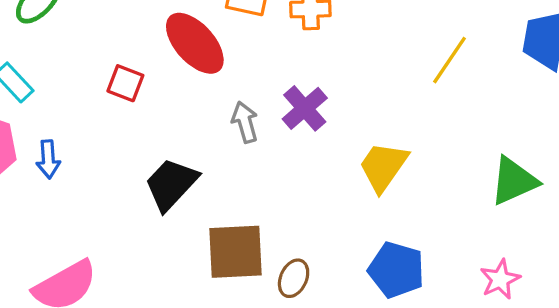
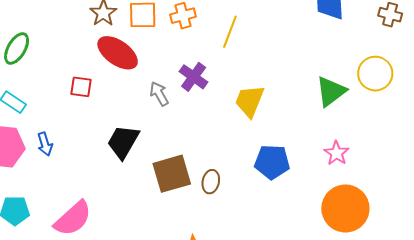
yellow line: (450, 60) -> (230, 32), moved

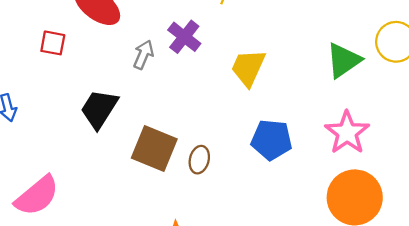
gray arrow: (159, 94) -> (143, 55), turned 50
pink star: (336, 153) -> (347, 133), size x1.5
brown square: (172, 174) -> (154, 149), turned 36

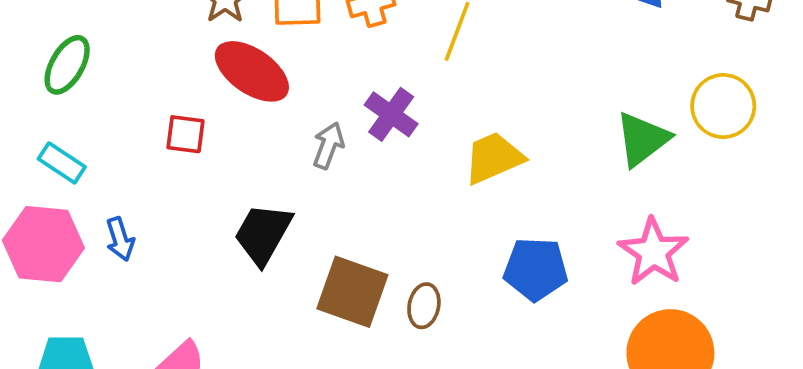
yellow trapezoid: (248, 68) -> (494, 158), turned 45

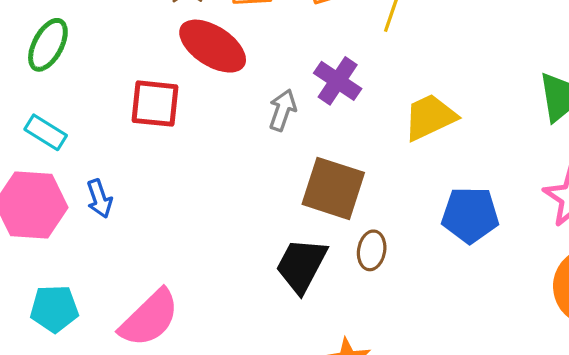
red square: (185, 134) -> (155, 104), size x1.4
black trapezoid: (263, 234) -> (301, 265), moved
brown square: (352, 292) -> (333, 188), moved

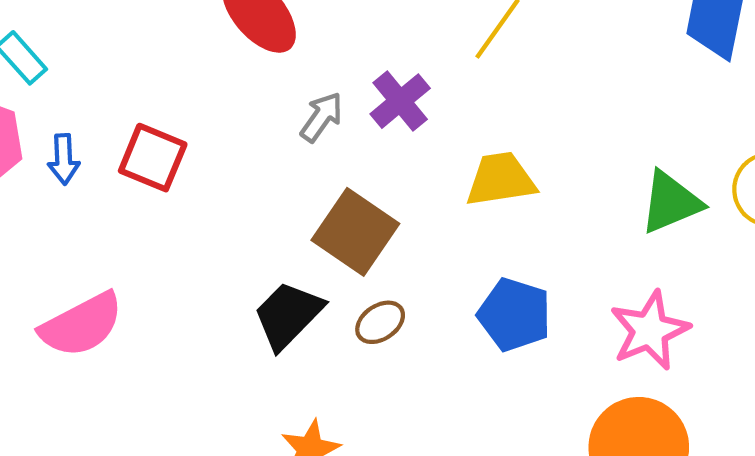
red square: (155, 104) -> (153, 158), moved
brown ellipse: (372, 250) -> (380, 322), turned 30

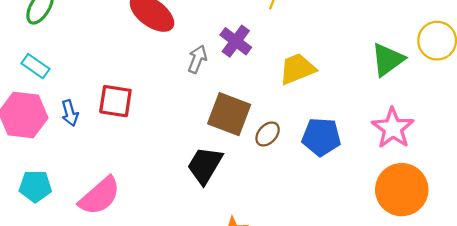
brown ellipse: (380, 322) -> (268, 134), moved

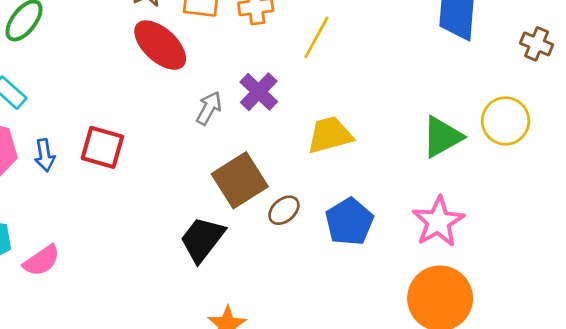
brown square: (229, 114) -> (240, 180), turned 30
blue pentagon: (321, 137) -> (349, 222), turned 30
pink semicircle: (100, 196) -> (42, 260), moved, size x0.7

